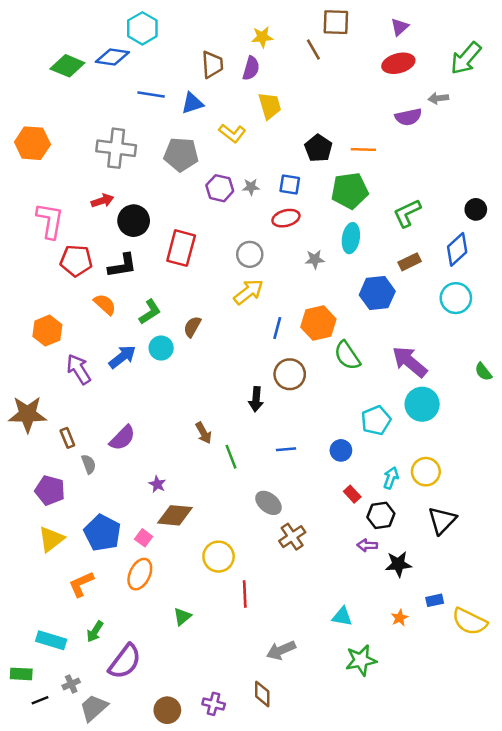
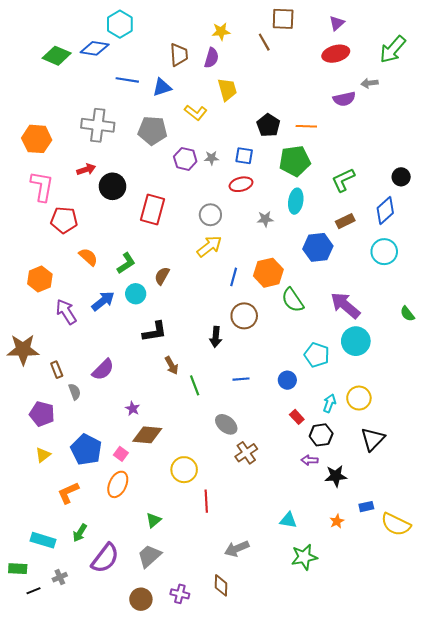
orange hexagon: (32, 143) -> (37, 139), moved
black L-shape: (122, 266) -> (155, 332), moved
cyan pentagon: (376, 420) -> (317, 355), turned -30
yellow triangle: (51, 539) -> (43, 455), size x0.7
gray trapezoid: (94, 708) -> (149, 556), moved

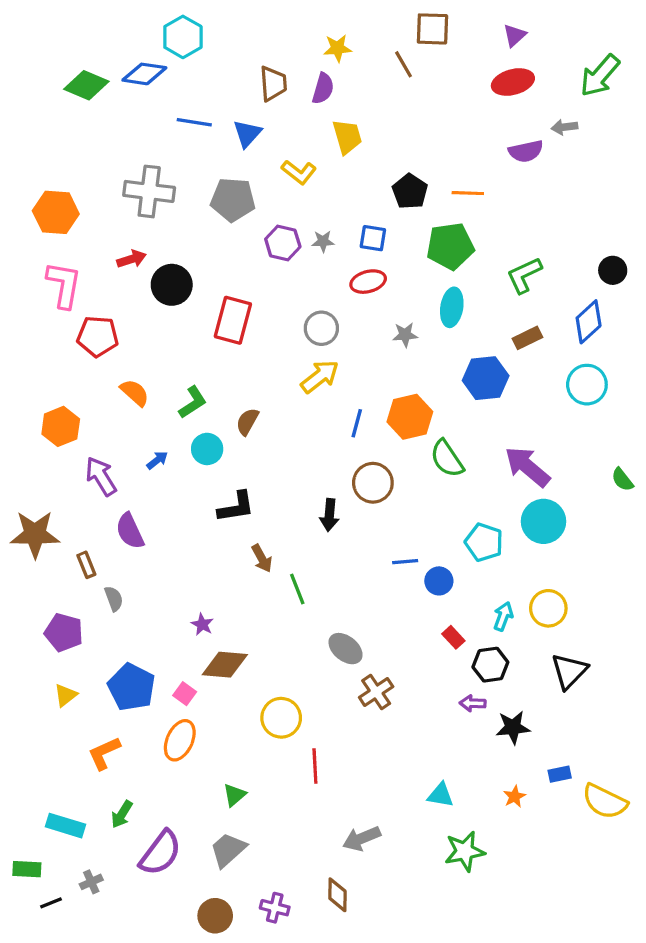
blue triangle: (162, 87) -> (247, 134), turned -30
blue arrow: (103, 301) -> (157, 460), size x0.6
purple semicircle: (103, 370) -> (130, 531), moved, turned 110
blue line: (241, 379) -> (405, 562), moved

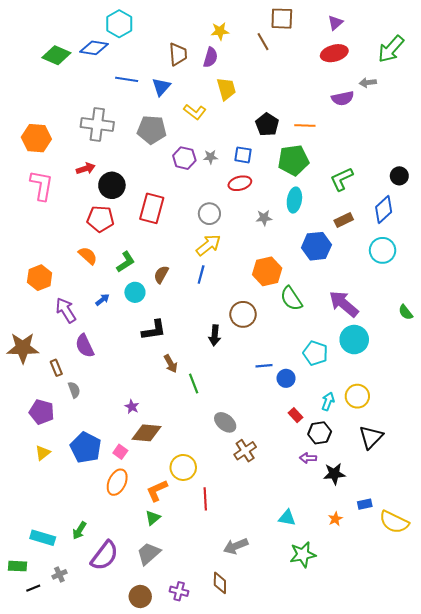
red pentagon: (98, 336) -> (100, 219), moved
blue line: (357, 423) -> (201, 274), moved
orange L-shape: (104, 753) -> (157, 491), moved

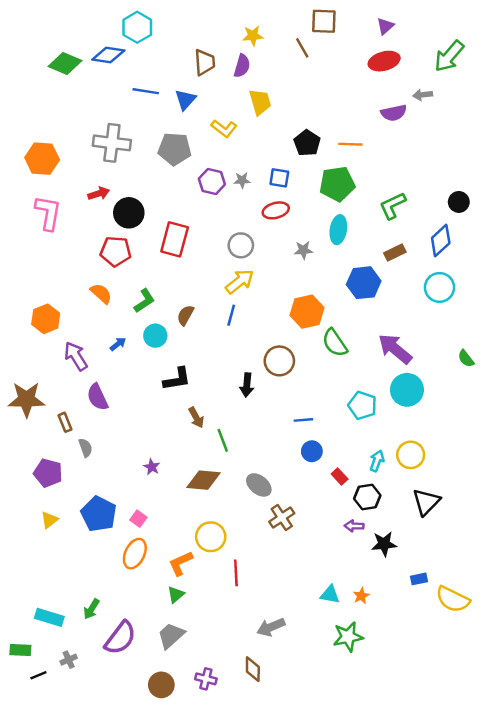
blue circle: (286, 378) -> (312, 451), moved
brown diamond: (147, 433) -> (203, 480), moved
orange star: (335, 519) -> (361, 596), moved

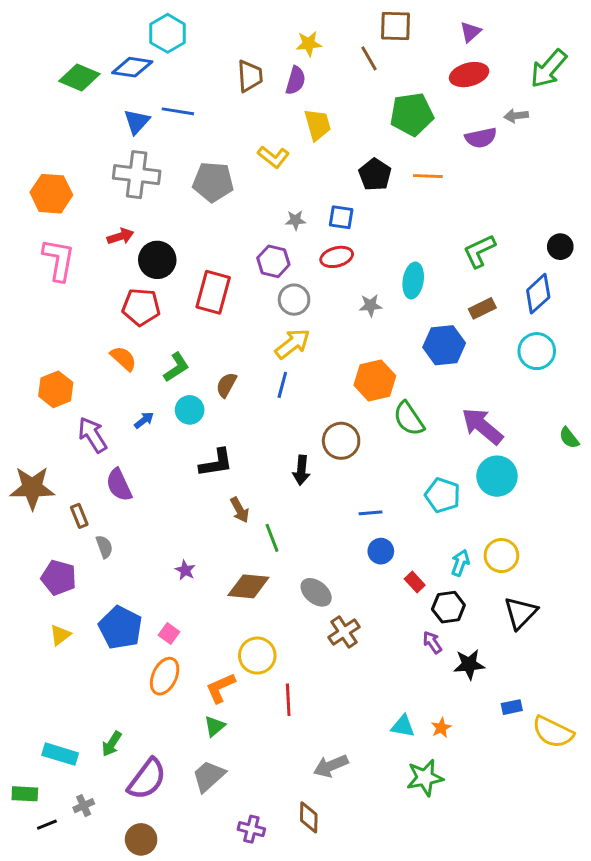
blue triangle: (185, 100) -> (137, 122), moved
purple hexagon: (212, 181) -> (273, 261), moved
green pentagon: (337, 184) -> (412, 114), moved
purple arrow: (354, 526) -> (432, 642), turned 54
brown circle: (161, 685) -> (141, 839), moved

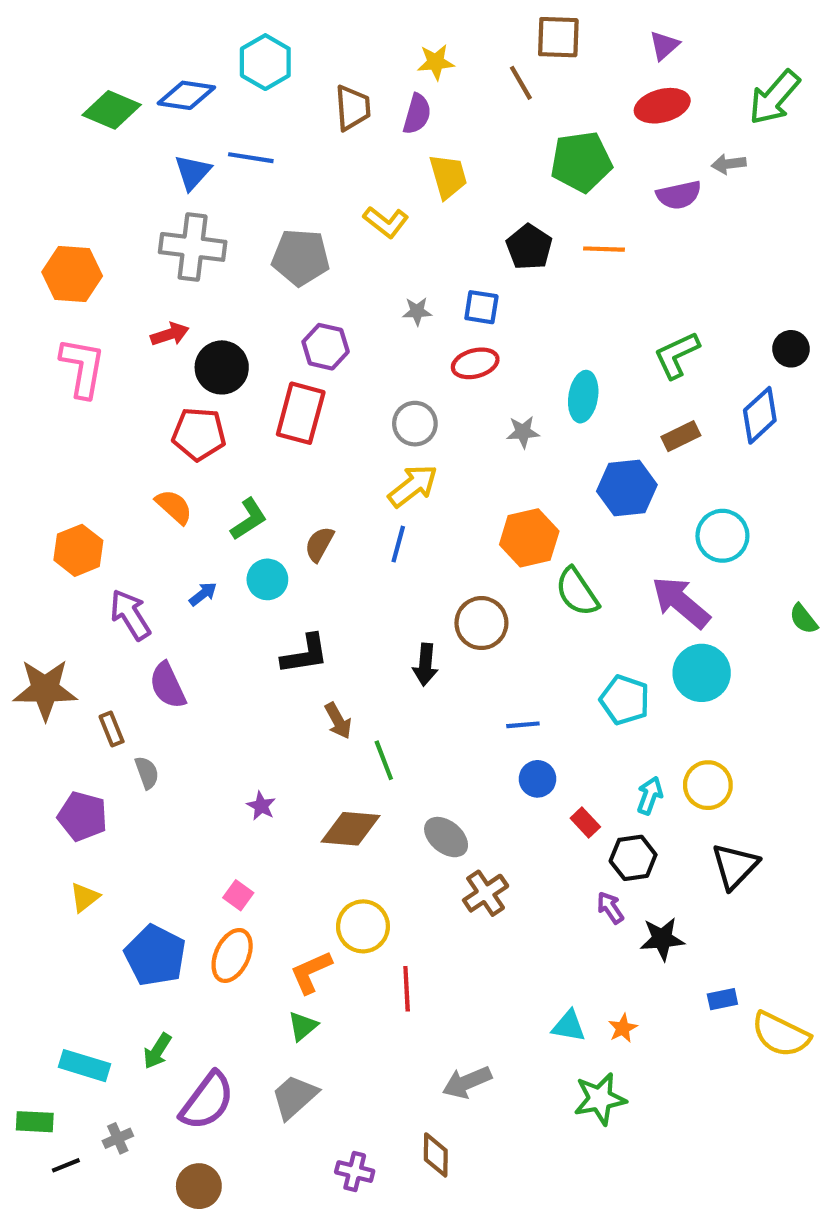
cyan hexagon: (168, 33) -> (265, 62), moved
purple hexagon: (273, 261) -> (326, 347), moved
cyan circle: (537, 351) -> (722, 536), moved
blue pentagon: (120, 628) -> (155, 955), moved

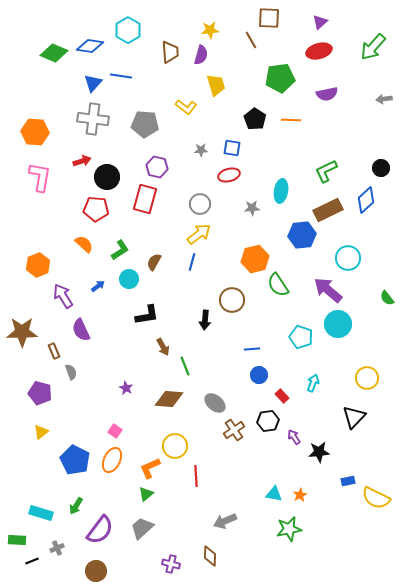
gray arrow: (729, 164) -> (384, 99), moved
brown rectangle: (681, 436) -> (328, 210), size x1.6
yellow circle: (708, 785) -> (367, 378), moved
black hexagon: (633, 858) -> (268, 421), moved

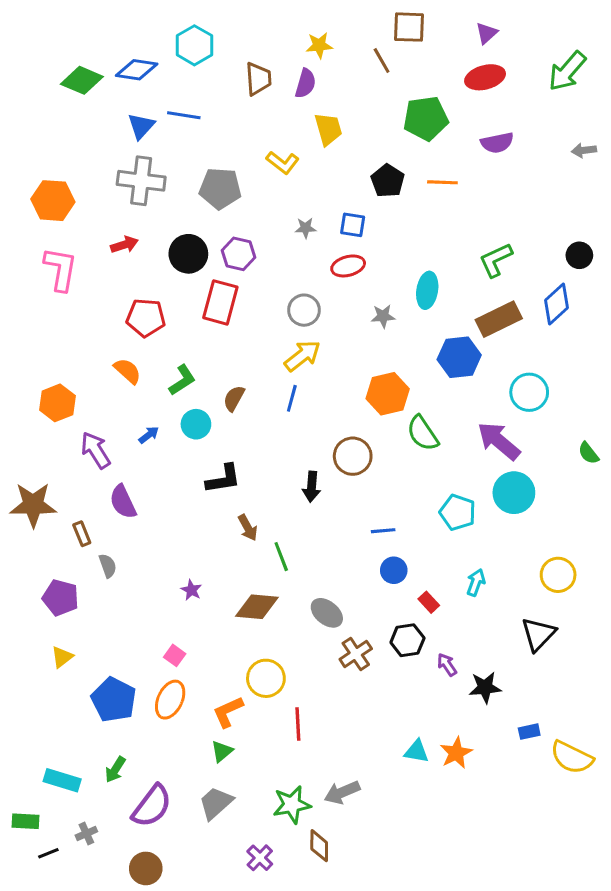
black circle: (107, 177) -> (188, 254), moved
orange star: (300, 495) -> (456, 753), size x1.5
green star: (289, 529) -> (292, 805), moved
purple cross: (171, 564) -> (260, 858), turned 30

